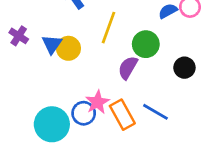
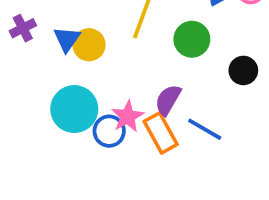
purple cross: (19, 36) -> (23, 28), turned 30
purple semicircle: (128, 68) -> (168, 100), moved
cyan circle: (52, 124) -> (74, 109), moved

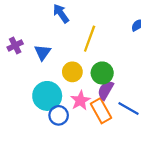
green circle: (192, 39) -> (102, 73), moved
yellow circle: (89, 45) -> (72, 72), moved
blue circle: (109, 131) -> (59, 115), moved

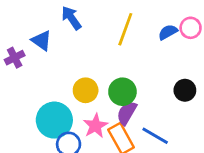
yellow line: (90, 39) -> (125, 29), moved
blue triangle: (43, 52) -> (42, 41), moved, turned -30

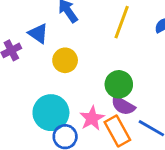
yellow circle: (86, 90) -> (65, 60), moved
purple semicircle: (127, 113) -> (123, 106), turned -90

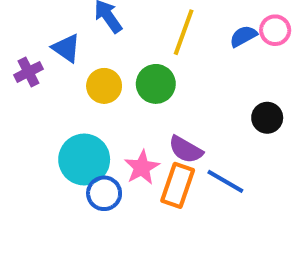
green circle: (119, 84) -> (156, 84), moved
orange rectangle: (117, 131) -> (178, 185), turned 48

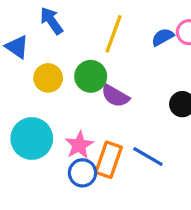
purple semicircle: (186, 150) -> (115, 96), moved
blue circle: (104, 193) -> (82, 173), moved

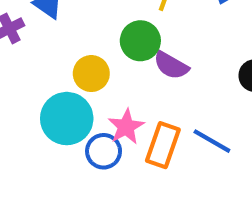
yellow circle: (48, 78) -> (91, 74), moved
blue circle: (82, 173) -> (104, 151), moved

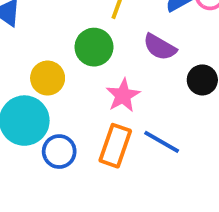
purple semicircle: (171, 65) -> (160, 47), moved
pink star: (126, 127) -> (123, 95), moved

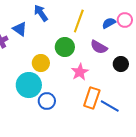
blue line: (162, 142) -> (110, 106), moved
orange rectangle: (115, 146) -> (92, 98), moved

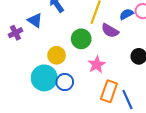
purple semicircle: (99, 47) -> (110, 31), moved
blue circle: (47, 101) -> (65, 82), moved
blue line: (110, 106) -> (127, 99), turned 36

